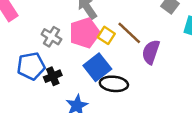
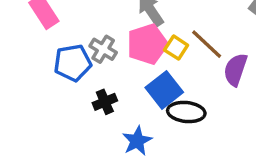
blue pentagon: (31, 66) -> (73, 63), moved

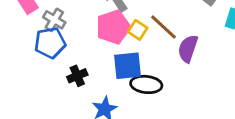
gray cross: (103, 49) -> (54, 20), moved
blue square: (164, 90) -> (128, 66), turned 32

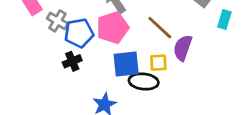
yellow square: (138, 30) -> (158, 63), moved, turned -36
blue pentagon: (50, 43) -> (79, 33), moved
black cross: (77, 76) -> (72, 61), moved

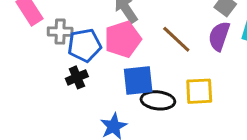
gray cross: (57, 21) -> (60, 32), turned -30
purple semicircle: (183, 48) -> (219, 36), moved
yellow square: (158, 63) -> (199, 91), moved, size x1.4

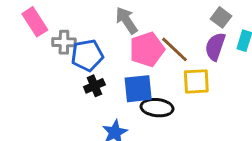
pink pentagon: (123, 39) -> (147, 49), moved
black cross: (77, 77) -> (94, 86), moved
yellow square: (199, 91) -> (196, 81), moved

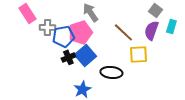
pink pentagon: (147, 49) -> (80, 32), moved
blue square: (138, 89) -> (85, 55), moved, turned -35

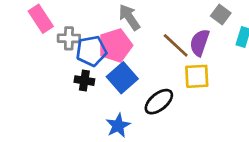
purple semicircle: (151, 30) -> (200, 43), moved
black cross: (68, 57) -> (84, 81), moved, turned 32
black ellipse: (111, 72) -> (159, 102), turned -45

